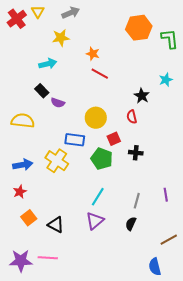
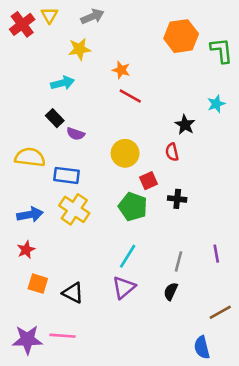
blue rectangle: (75, 140) -> (66, 175), moved
orange square: (29, 218) -> (38, 284), turned -35

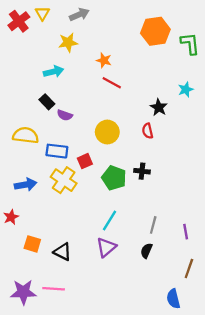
red square: (148, 181) -> (85, 161), moved
black cross: (177, 199) -> (142, 171), moved
red star: (26, 250) -> (11, 217), moved
purple line: (216, 254) -> (186, 232), moved
brown line: (220, 312) -> (189, 269), turned -42

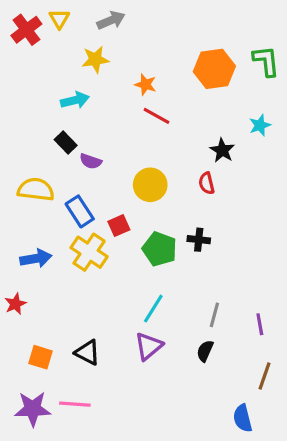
orange hexagon: (155, 31) -> (214, 69), moved
blue rectangle: (57, 151) -> (80, 211), turned 50
orange square: (32, 244) -> (41, 357), moved

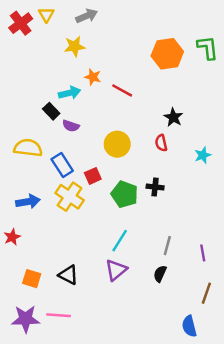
orange star: (145, 85) -> (93, 77), moved
cyan arrow: (75, 100) -> (70, 93), moved
cyan star: (260, 125) -> (203, 155), moved

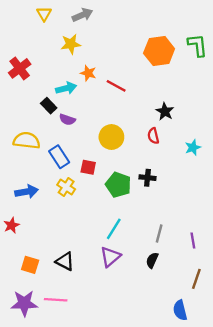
red cross: (21, 23) -> (20, 68), moved
red square: (93, 176) -> (88, 167), turned 35
yellow cross: (70, 197) -> (66, 187), size x0.7

